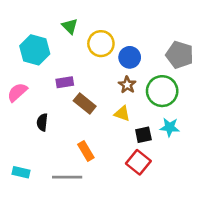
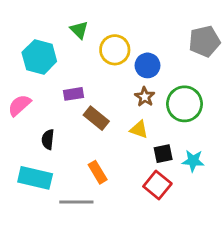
gray pentagon: (180, 55) -> (204, 41), moved, turned -30
cyan star: (170, 127) -> (193, 161), moved
cyan rectangle: (21, 172) -> (35, 178), moved, size x1.6

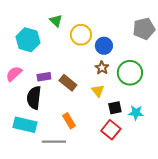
purple rectangle: (74, 94) -> (44, 77), moved
yellow triangle: (139, 129) -> (98, 91), turned 32
black semicircle: (48, 139) -> (34, 98), size x1.6

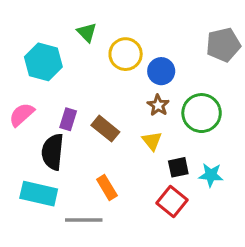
purple rectangle: (44, 77) -> (68, 119), turned -64

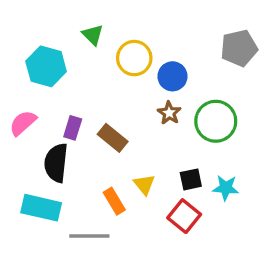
yellow triangle: (152, 141) -> (144, 184), moved

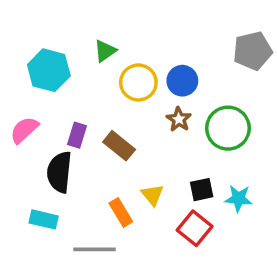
green triangle: (93, 35) -> (105, 51), moved, turned 40
yellow circle: (134, 58) -> (138, 82), moved
cyan rectangle: (41, 208) -> (44, 219), size x0.7

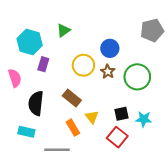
yellow circle: (138, 82) -> (83, 65), moved
pink semicircle: (24, 130) -> (15, 78), turned 114
purple rectangle: (77, 135) -> (43, 64), moved
brown rectangle: (119, 146) -> (72, 98), moved

